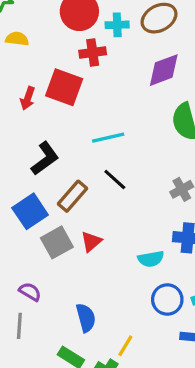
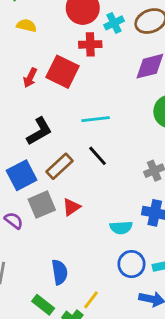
cyan cross: (117, 25) -> (114, 23), turned -30
purple semicircle: (30, 292) -> (14, 221), moved

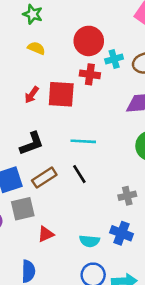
red square: (62, 72) -> (61, 94), turned -32
red triangle: (71, 207) -> (46, 234), moved

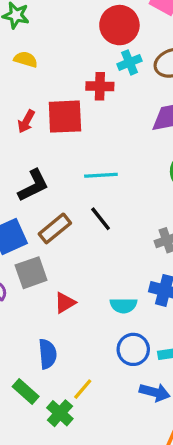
red circle: (89, 41) -> (119, 25), moved

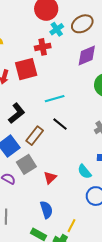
cyan semicircle: (123, 305) -> (84, 172), turned 63

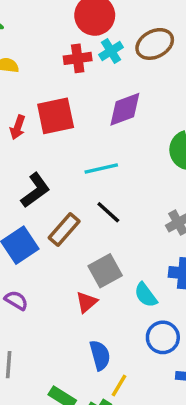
red cross: (43, 47) -> (78, 58), moved
purple diamond: (87, 56) -> (125, 109), moved
gray square: (26, 164) -> (105, 271), moved
blue semicircle: (46, 210) -> (100, 355), moved

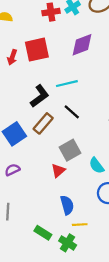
black L-shape: (35, 190) -> (40, 96), moved
purple semicircle: (16, 300) -> (12, 170), turned -56
yellow line: (119, 385) -> (80, 225), turned 56

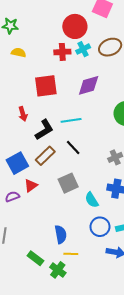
red arrow: (12, 57) -> (23, 114), moved, turned -40
red triangle: (58, 171) -> (31, 185), moved

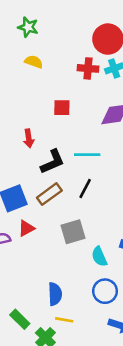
red square: (46, 86) -> (62, 108), size x0.6
black line: (73, 147) -> (85, 188), turned 63

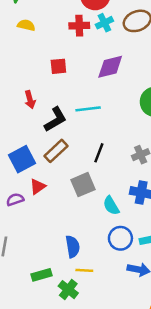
black line: (85, 188) -> (99, 153), moved
green rectangle: (20, 319) -> (41, 275), turned -54

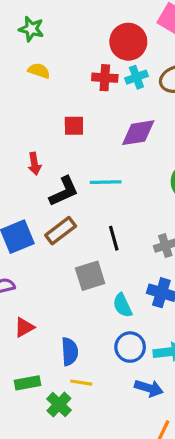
black line: (99, 153) -> (114, 238), turned -42
red triangle: (38, 187) -> (24, 327), moved

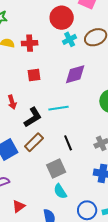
red cross: (105, 78) -> (30, 43), moved
cyan semicircle: (122, 305) -> (60, 191), moved

